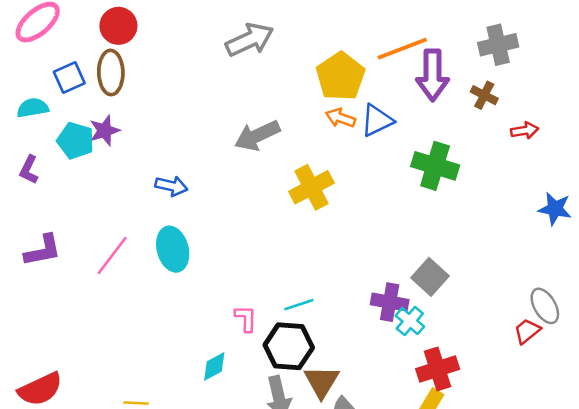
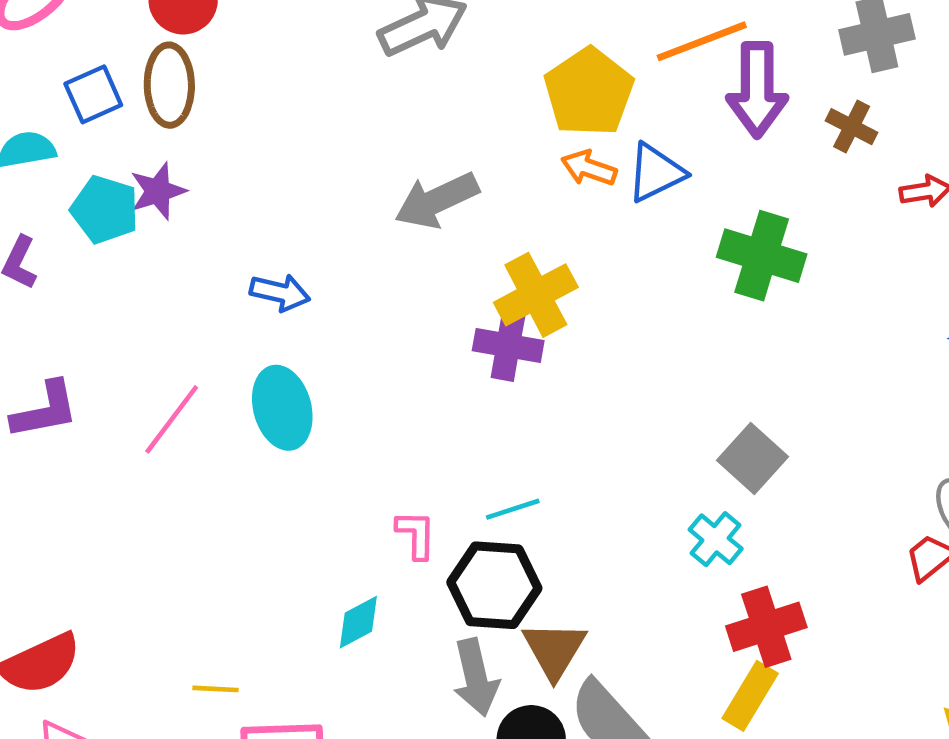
purple cross: (390, 302) -> (508, 346), moved

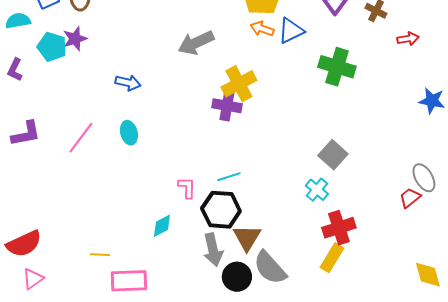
cyan ellipse: (282, 408) -> (129, 133), size x0.7

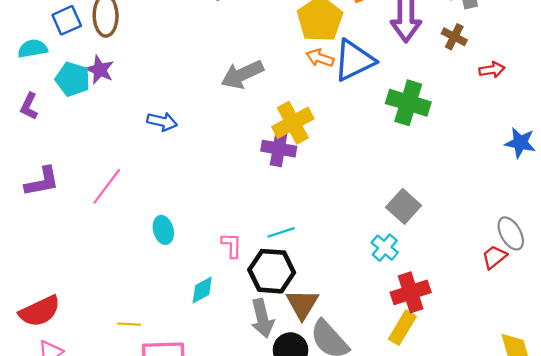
blue triangle: (291, 31) -> (354, 60), size x1.4
purple star: (75, 39) -> (100, 70), turned -30
cyan ellipse: (129, 133) -> (163, 230), moved

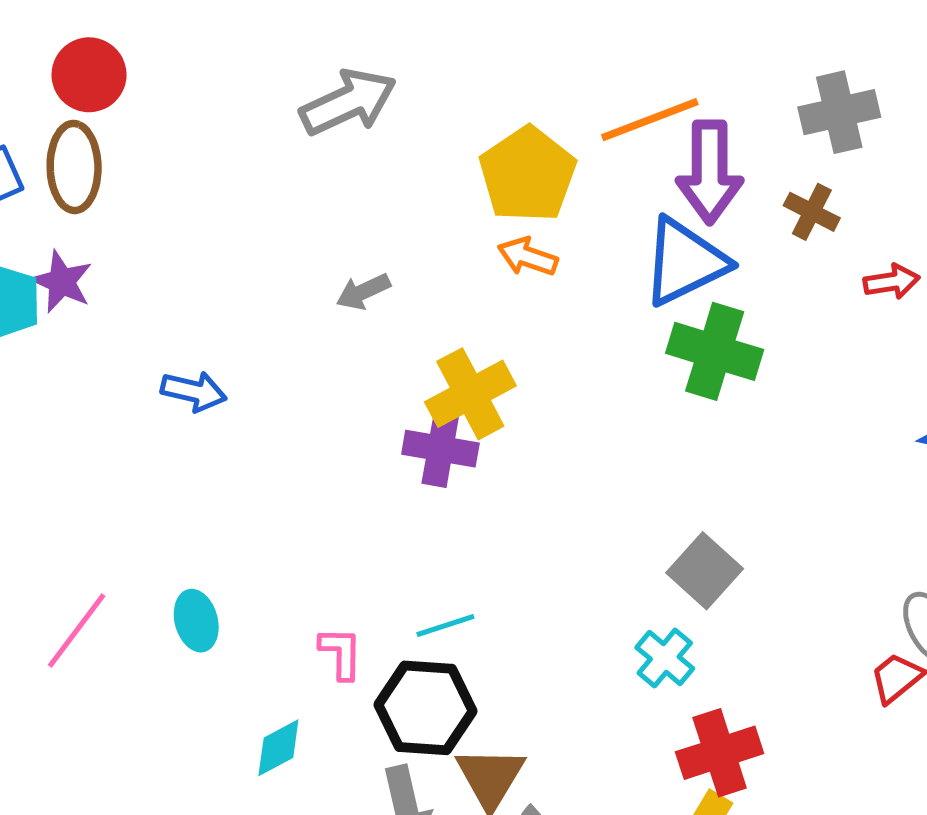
blue triangle: (354, 60) -> (685, 262), moved
gray arrow: (242, 74) -> (363, 292), size x0.6
pink line: (107, 186) -> (77, 631), moved

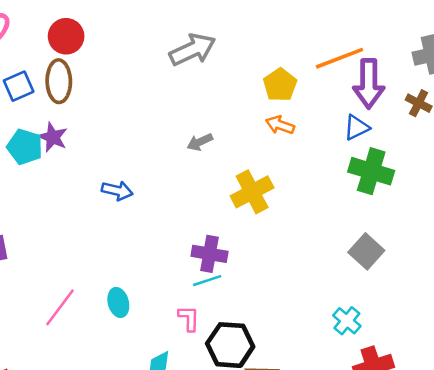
yellow pentagon: (528, 174) -> (280, 85), size x0.7
blue triangle: (685, 262) -> (357, 127), size x0.6
purple cross: (440, 449) -> (209, 254), moved
gray square: (705, 571) -> (366, 251), moved
cyan line: (445, 626) -> (207, 281), moved

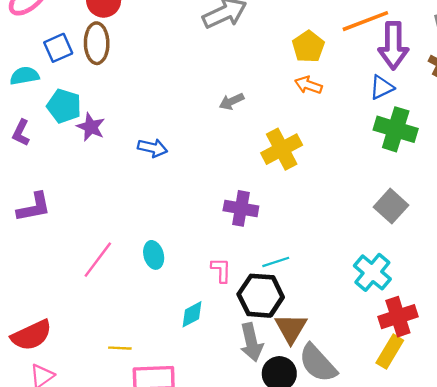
purple star: (53, 137) -> (91, 127), moved
cyan line: (207, 281) -> (276, 262), moved
cyan cross: (347, 321) -> (372, 272), size x1.4

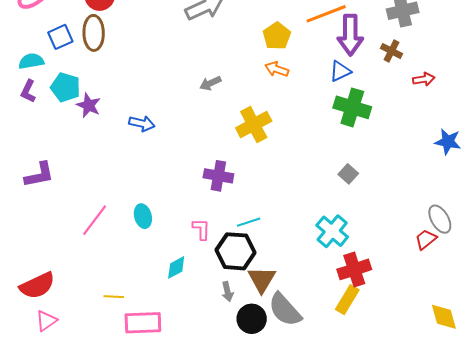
purple L-shape: (21, 133) -> (28, 91), moved
gray square: (391, 206) -> (348, 174), size x0.7
gray arrow: (251, 342) -> (227, 292), size x0.6

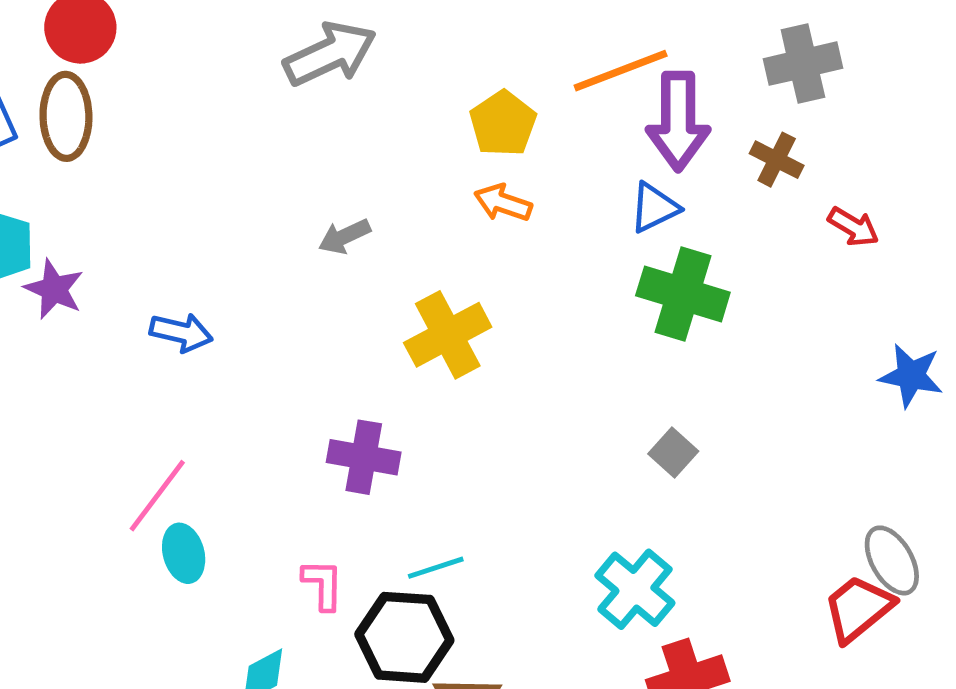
red arrow: (424, 79) -> (853, 227), turned 40
pink line: (95, 220) -> (157, 496), moved
red trapezoid: (426, 239) -> (858, 608), size x1.4

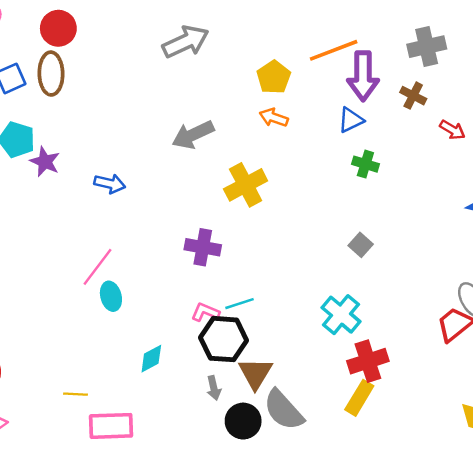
gray arrow: (344, 236) -> (193, 135), size x1.6
green cross: (683, 294) -> (365, 164), size x0.6
pink L-shape: (323, 584) -> (205, 312), moved, turned -68

